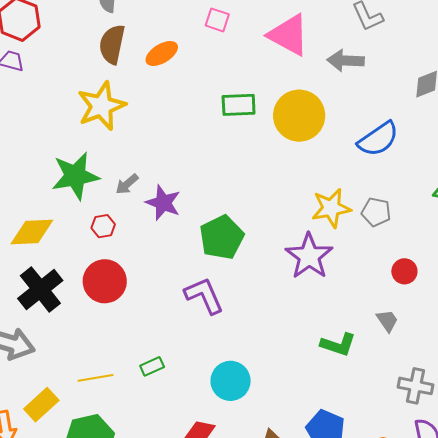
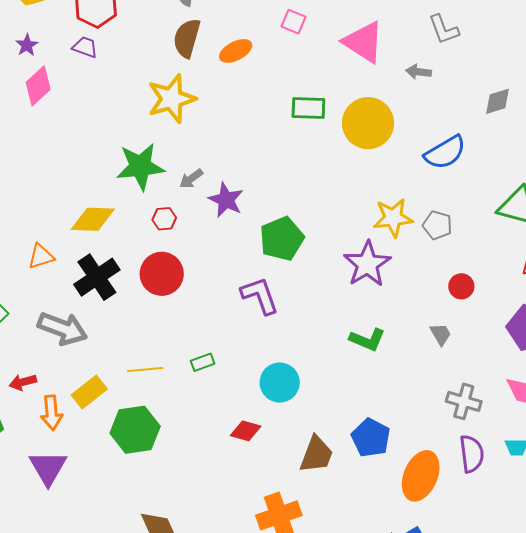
gray arrow: (346, 61) -> (418, 72), size x0.7
green L-shape: (338, 345) -> (367, 340), moved

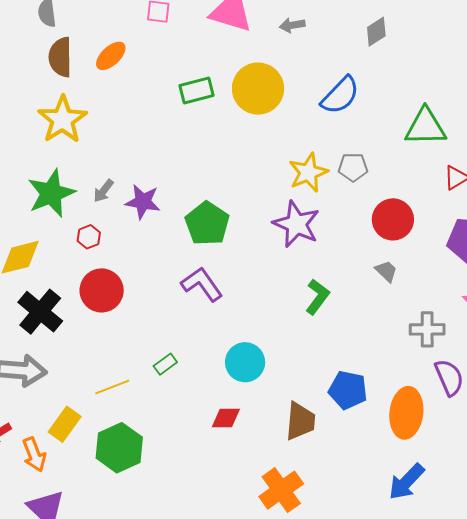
red circle: (461, 286) -> (393, 219), size x1.6
green L-shape: (367, 340) -> (317, 297), turned -60

